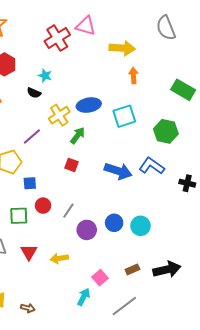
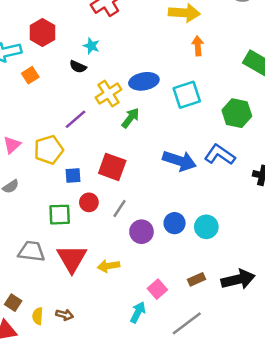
red square: (71, 165) -> (112, 167), moved, size x1.6
red triangle: (29, 252) -> (72, 259), size x1.5
brown arrow: (28, 308) -> (64, 315), moved

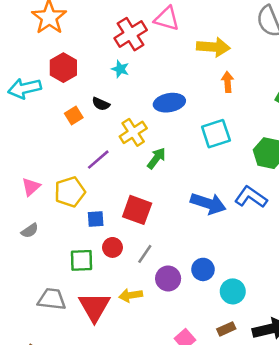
cyan star: (91, 46) -> (120, 69), moved
orange square: (30, 75) -> (74, 116), moved
blue ellipse: (144, 81) -> (169, 103), moved
cyan circle: (206, 227) -> (233, 291), moved
yellow arrow: (108, 266) -> (131, 295), moved

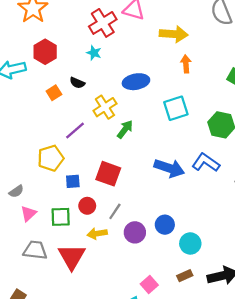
pink triangle: (31, 187) -> (28, 214), moved
yellow arrow: (131, 295) -> (97, 234), moved

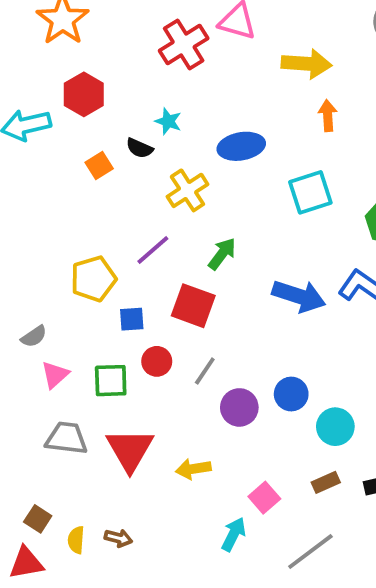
cyan star: (94, 53) -> (168, 121), moved
green arrow: (125, 129) -> (222, 254), moved
purple line: (75, 130) -> (153, 250), moved
yellow arrow: (97, 234) -> (193, 469), moved

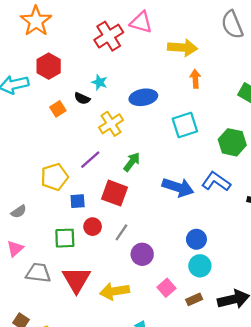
pink triangle: (55, 375) -> (15, 249), moved
blue circle: (291, 394) -> (196, 239), moved
yellow arrow: (193, 469) -> (114, 291), size x1.4
pink square: (264, 498) -> (166, 288), moved

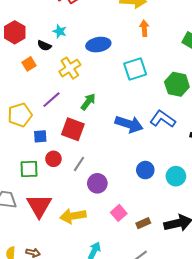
red hexagon: (49, 66) -> (15, 32), moved
orange square: (58, 109) -> (29, 64), moved
cyan circle: (200, 266) -> (176, 176), moved

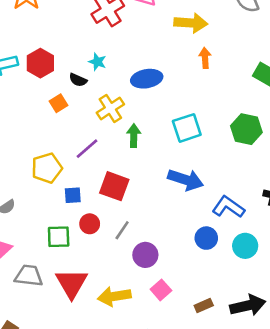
cyan square: (135, 69) -> (187, 128), moved
green arrow: (88, 102) -> (134, 136), moved, turned -36
blue L-shape: (163, 119) -> (228, 207), moved
pink square: (119, 213) -> (161, 290), moved

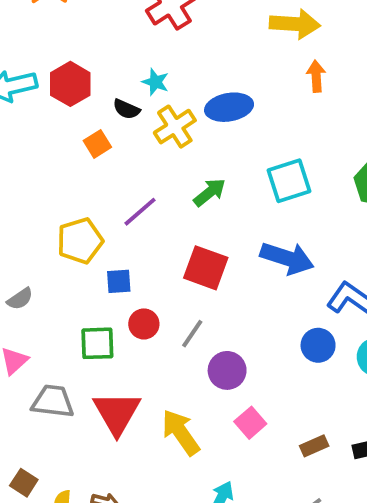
yellow cross: (110, 108) -> (175, 127), moved
green arrow: (134, 136) -> (210, 192), turned 50
red square: (114, 186) -> (206, 268), moved
yellow arrow: (114, 296) -> (181, 432), turned 64

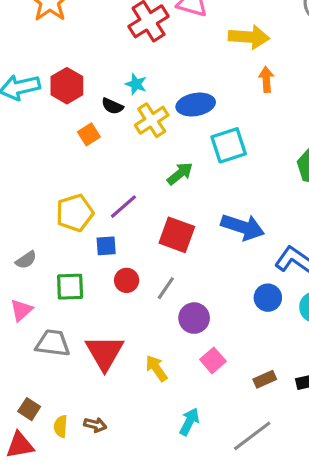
cyan square: (289, 181) -> (229, 145), moved
purple line: (140, 212) -> (123, 207), moved
green square: (97, 343) -> (70, 287), moved
yellow arrow: (181, 432) -> (156, 368), size x0.7

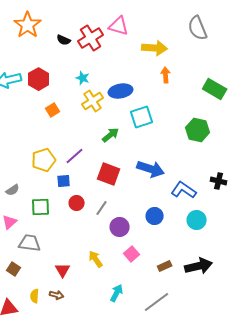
black semicircle: (112, 106) -> (64, 40), moved
blue circle: (268, 298) -> (155, 216), moved
red triangle: (105, 353) -> (63, 270), moved, size x0.6
brown square: (29, 409) -> (14, 269), moved

